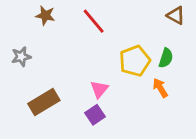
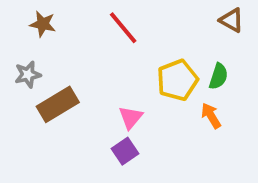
brown star: (45, 15) -> (43, 24), moved
brown rectangle: (44, 102) -> (58, 104), moved

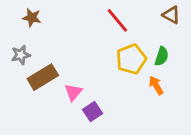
red line: (123, 28) -> (117, 20), moved
pink triangle: (131, 117) -> (73, 92), moved

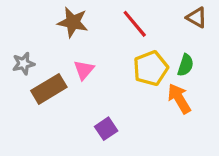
brown star: (32, 18) -> (73, 22), moved, size x1.4
orange arrow: (156, 85) -> (179, 98), size x1.4
pink triangle: (73, 92) -> (84, 70), moved

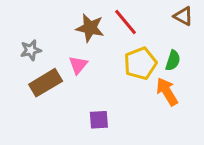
brown star: (73, 22) -> (90, 28), moved
gray star: (24, 64) -> (31, 50), moved
purple square: (106, 129) -> (99, 120), turned 30

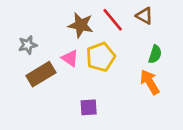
brown triangle: (183, 16) -> (144, 16), moved
yellow pentagon: (140, 63) -> (101, 57), moved
pink triangle: (78, 65) -> (70, 58), turned -36

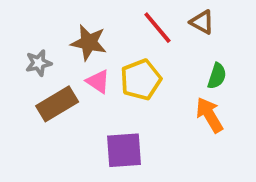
brown star: (81, 25) -> (89, 43), moved
purple square: (89, 107) -> (124, 150), size x1.5

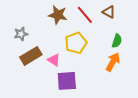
brown star: (89, 43) -> (58, 15), moved
pink triangle: (98, 82) -> (54, 60), moved
orange arrow: (209, 115) -> (113, 62), turned 60

